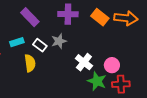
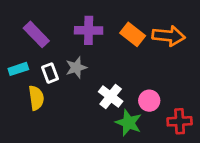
white rectangle: (40, 45) -> (50, 73), turned 32
red cross: (121, 84) -> (180, 121), moved

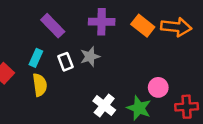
cyan rectangle: (18, 69) -> (36, 58), turned -48
white cross: (111, 96) -> (104, 105), moved
yellow semicircle: (36, 98) -> (40, 85), moved

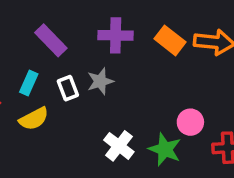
yellow semicircle: (40, 85) -> (34, 119), turned 70

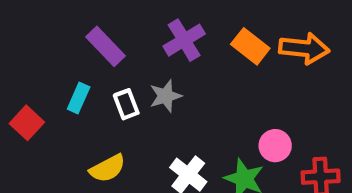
purple cross: (116, 35) -> (184, 40), turned -32
yellow semicircle: (34, 119) -> (108, 168), moved

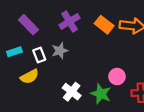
cyan rectangle: (79, 98) -> (14, 52), turned 48
yellow semicircle: (108, 168) -> (30, 77), moved

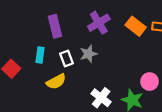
purple rectangle: (28, 25) -> (55, 26), turned 30
cyan rectangle: (14, 52) -> (40, 55), turned -64

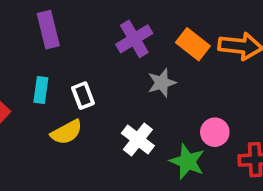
purple rectangle: (55, 26) -> (48, 30), moved
gray star: (88, 54) -> (162, 83), moved
white cross: (101, 98) -> (138, 139), moved

